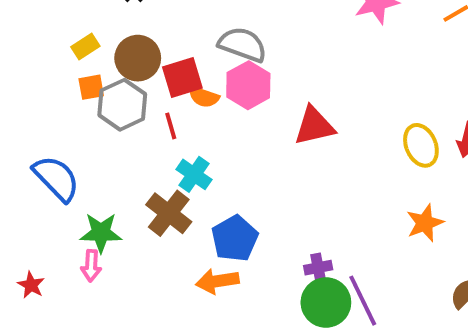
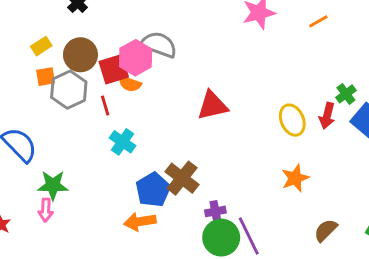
pink hexagon: (248, 85) -> (136, 58), moved
brown cross: (169, 213) -> (182, 178), moved

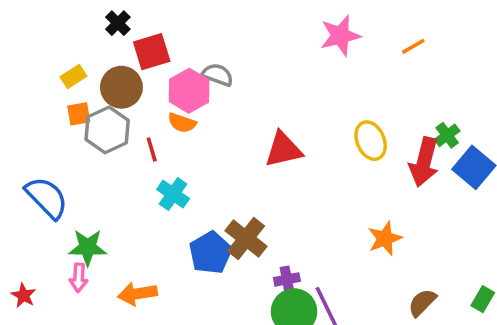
gray semicircle: (159, 45) -> (218, 75), size x0.7
red square: (114, 69) -> (152, 52), moved
red arrow: (327, 116) -> (424, 162), size x1.5
yellow ellipse: (292, 120) -> (371, 141), moved
orange arrow: (140, 222) -> (137, 294), moved

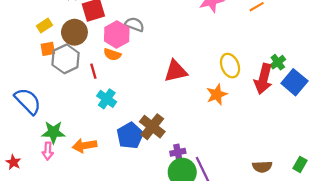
orange star: (385, 239) -> (217, 94), moved
orange arrow: (137, 294) -> (84, 146), moved
brown semicircle: (422, 303) -> (262, 167), turned -138

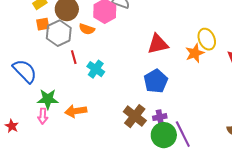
orange semicircle: (112, 54) -> (87, 29), moved
red line: (93, 71) -> (74, 57), moved
orange star: (217, 94) -> (195, 53), moved
brown cross: (152, 127) -> (135, 116), moved
blue pentagon: (130, 136) -> (156, 81), moved

